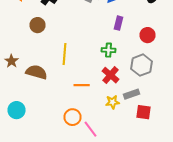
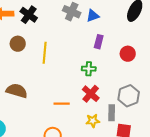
yellow line: (64, 54) -> (45, 53), moved
gray hexagon: (142, 65) -> (129, 96), moved
gray rectangle: (132, 94) -> (112, 113), turned -70

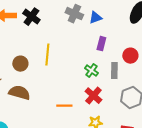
brown circle: (18, 44) -> (20, 64), moved
green cross: (89, 69) -> (91, 71), turned 32
gray rectangle: (112, 113) -> (114, 71), moved

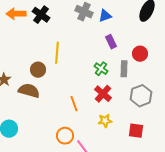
purple rectangle: (101, 44) -> (111, 42), turned -40
brown circle: (20, 64) -> (38, 70), moved
orange line: (64, 106) -> (74, 104), turned 70

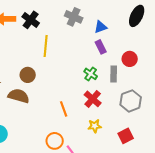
blue triangle: (105, 16) -> (101, 27), moved
yellow line: (57, 53) -> (46, 46), moved
red square: (136, 131) -> (126, 136), turned -35

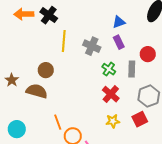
gray cross: (74, 17) -> (92, 46), moved
orange line: (64, 109) -> (58, 122), moved
red square: (126, 136) -> (140, 119), moved

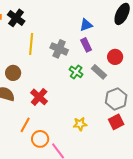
gray rectangle: (132, 69) -> (99, 72), turned -49
red cross: (111, 94) -> (39, 97), moved
red square: (140, 119) -> (116, 122), moved
orange line: (58, 122) -> (25, 125), turned 49

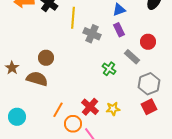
yellow line: (31, 44) -> (73, 18), moved
green cross: (76, 72) -> (109, 69), moved
red cross: (39, 97) -> (90, 107), moved

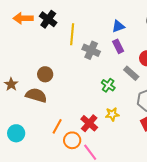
yellow star: (113, 109) -> (112, 114), moved

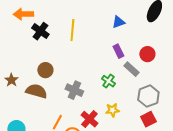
black cross: (48, 19) -> (40, 31), moved
purple rectangle: (118, 46) -> (118, 51), moved
gray cross: (91, 50) -> (74, 90), moved

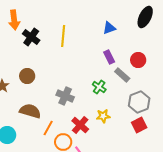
orange arrow: (23, 14) -> (14, 20), turned -96
brown circle: (45, 70) -> (27, 76), moved
brown semicircle: (36, 91) -> (30, 111), moved

